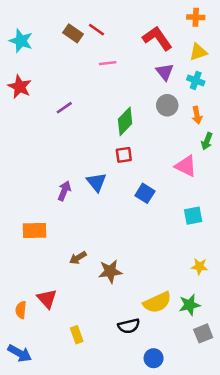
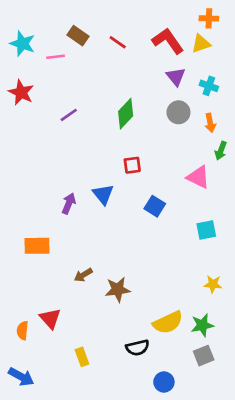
red line: (97, 30) -> (118, 42), moved
yellow triangle: (198, 52) -> (201, 44), moved
pink line: (108, 63) -> (56, 57), moved
green diamond: (125, 121) -> (126, 114), moved
gray square: (203, 333) -> (204, 356), moved

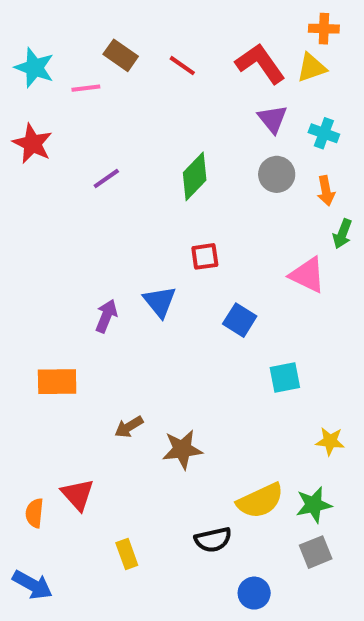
cyan square: (206, 230) -> (285, 378), moved

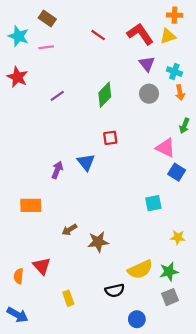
brown rectangle: (121, 55) -> (47, 18), moved
orange arrow: (326, 191) -> (180, 93), moved
blue square: (240, 320) -> (177, 172), moved

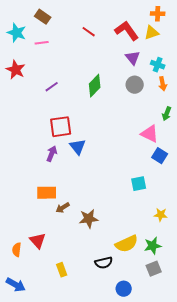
red square: (110, 138) -> (61, 127), moved, size x1.6
orange rectangle: (31, 205) -> (47, 193), moved

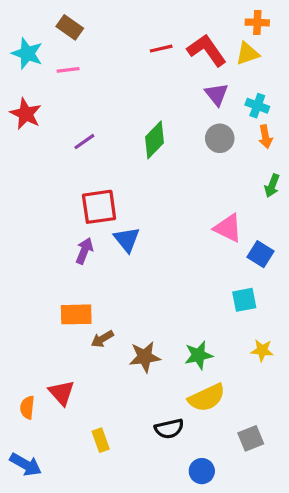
red line: (89, 32) -> (161, 49), moved, turned -48
pink triangle: (150, 134) -> (228, 228), moved
cyan square: (139, 184) -> (244, 300), moved
green star: (153, 246) -> (199, 355), moved

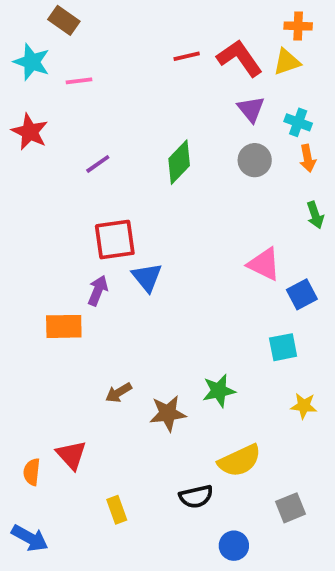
brown rectangle: (70, 27) -> (64, 20), moved
green arrow: (272, 186) -> (315, 215), turned -40
blue square: (261, 254) -> (302, 294), turned 30
orange rectangle: (76, 314) -> (64, 326), moved
green star: (199, 355) -> (219, 391), moved

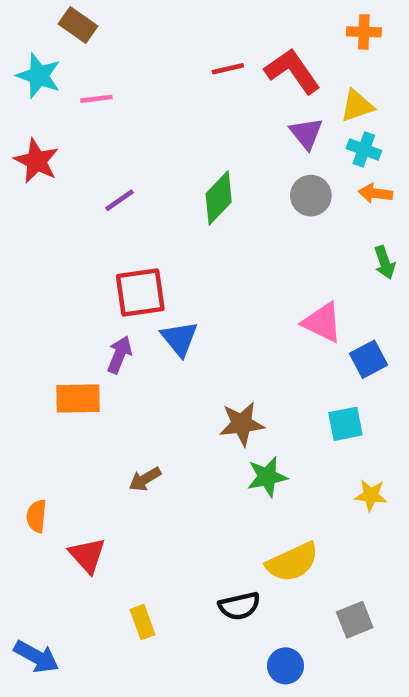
yellow triangle: (287, 62) -> (357, 106), moved
orange arrow: (308, 158) -> (375, 193), turned 108
brown star: (168, 413) -> (242, 424), moved
orange semicircle: (32, 472) -> (37, 516), moved

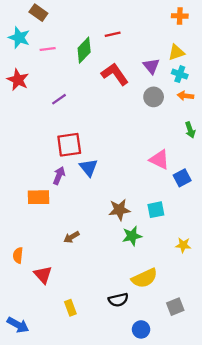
red L-shape: (292, 71) -> (115, 74), moved
green diamond: (219, 198) -> (84, 50), moved
cyan square: (345, 424) -> (156, 210), moved

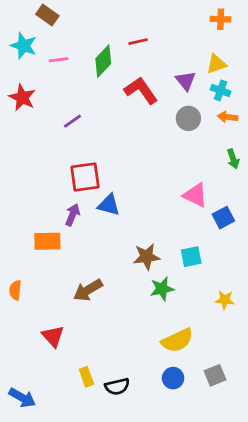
blue triangle: (89, 168) -> (109, 205), turned -36
brown arrow: (72, 237) -> (88, 290), size x1.5
orange semicircle: (18, 255) -> (15, 290), moved
black semicircle: (118, 300) -> (117, 386), moved
blue circle: (141, 329) -> (173, 378), moved

